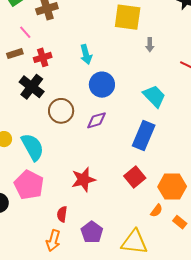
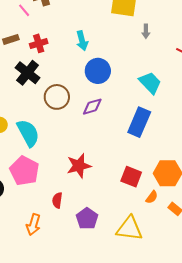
pink line: (25, 32) -> (24, 10), moved
red square: (135, 177) -> (131, 177), moved, turned -30
orange arrow: (53, 241) -> (33, 225), moved

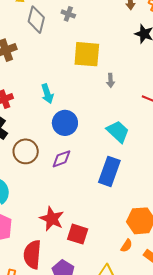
red star: (79, 166) -> (52, 219), turned -30
red square: (131, 177) -> (78, 234), moved
red semicircle: (57, 200) -> (32, 255), size x1.8

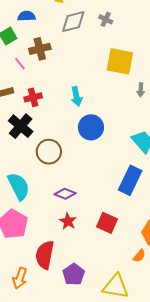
gray diamond: (36, 20) -> (73, 22), turned 56
purple diamond: (62, 159) -> (65, 194), moved, turned 35
red star: (52, 219) -> (68, 221), size x0.7
red square: (78, 234) -> (107, 223), moved

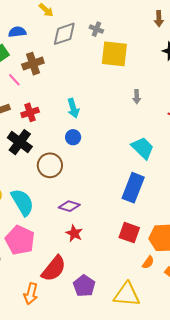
yellow square: (120, 61) -> (114, 54), moved
blue circle: (91, 127) -> (73, 137), moved, size x0.6
red square: (107, 223) -> (129, 233), moved
red semicircle: (45, 255) -> (54, 269), turned -148

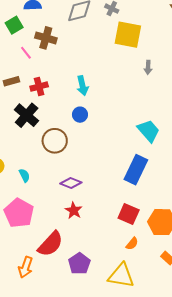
brown cross: (33, 64) -> (46, 38), turned 30
gray arrow: (137, 97) -> (148, 67), moved
cyan semicircle: (22, 202) -> (24, 175), size x0.5
orange semicircle: (148, 262) -> (132, 244), moved

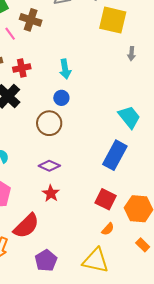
brown circle: (55, 141) -> (49, 123), moved
purple pentagon: (79, 264) -> (46, 260), moved

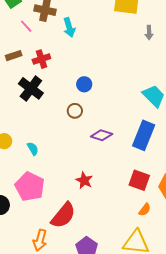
cyan arrow: (65, 69) -> (69, 27), moved
brown circle: (49, 123) -> (75, 111), size x0.6
purple diamond: (49, 166) -> (102, 135), moved

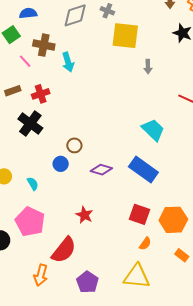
blue circle: (84, 84) -> (61, 164), moved
blue rectangle: (144, 135) -> (143, 169), turned -76

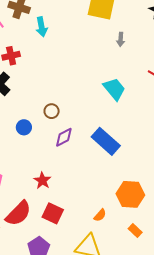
cyan trapezoid: (153, 130) -> (114, 89), moved
brown circle: (74, 145) -> (52, 111), moved
purple diamond: (101, 170) -> (64, 137), turned -50
red square: (139, 214) -> (53, 213), moved

